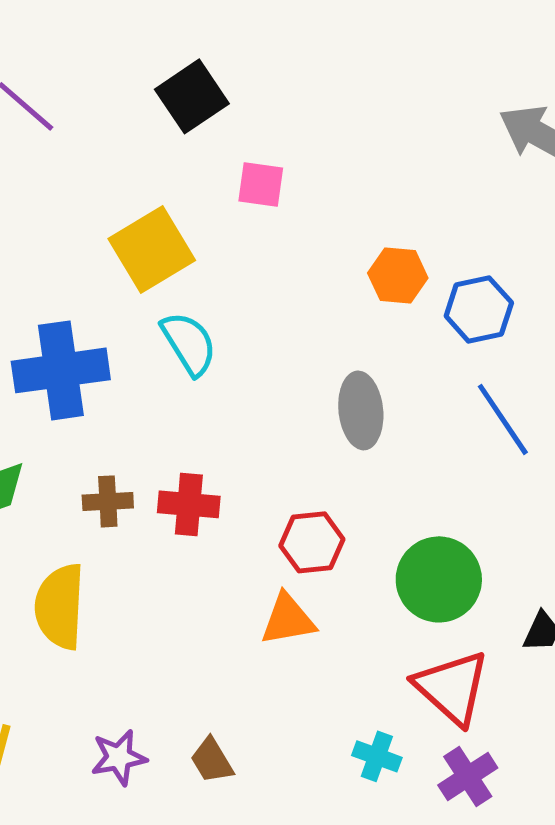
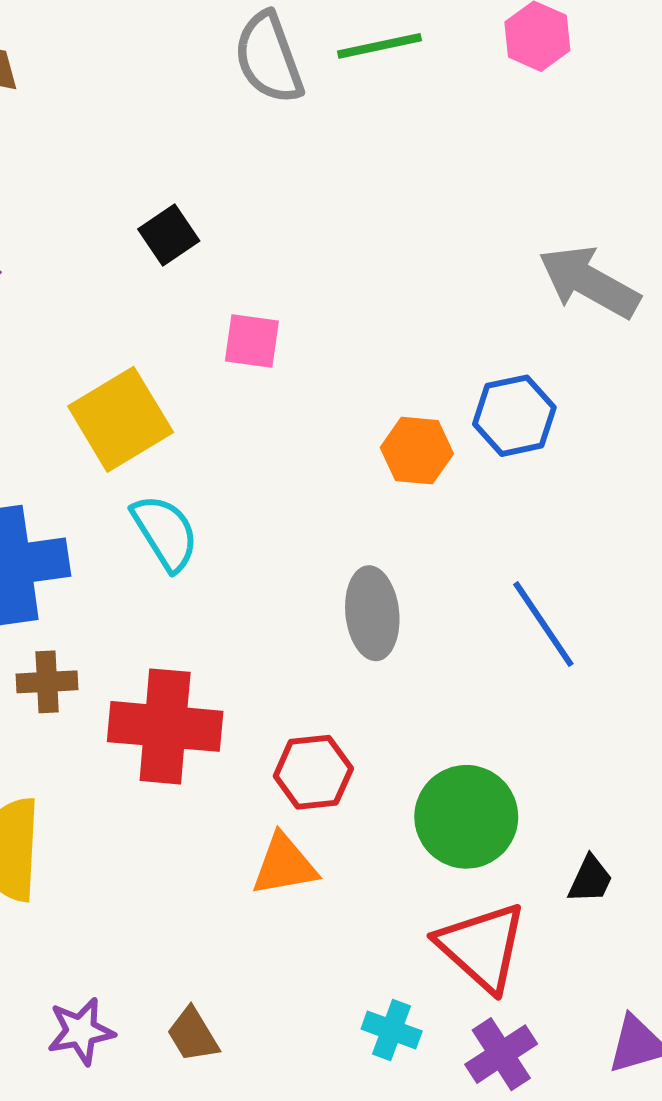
black square: (192, 96) -> (169, 235), size x0.7
blue hexagon: (479, 309) -> (514, 416), moved
brown cross: (108, 501) -> (47, 682), moved
red cross: (189, 504) -> (165, 726), size x1.5

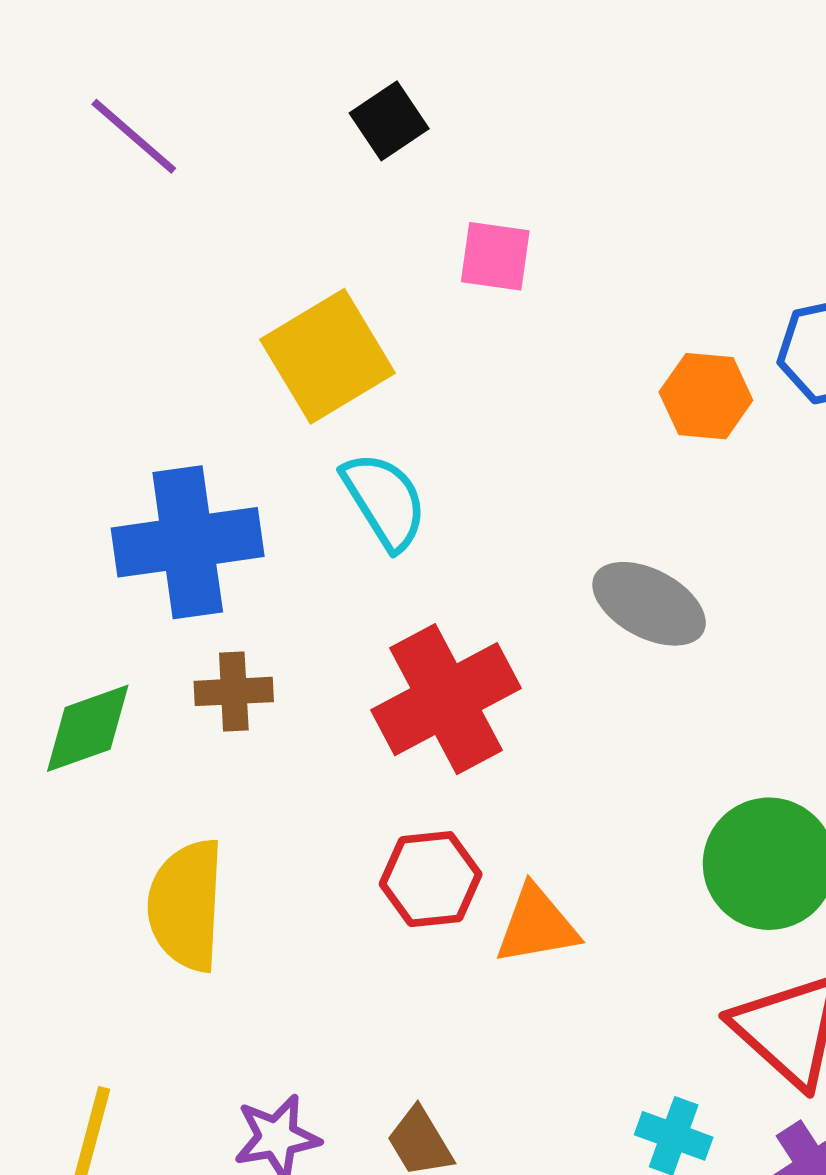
gray ellipse: (372, 613) -> (649, 604), turned -56
red cross: (165, 726) -> (446, 699), moved, turned -33
red hexagon: (313, 772) -> (431, 879), moved

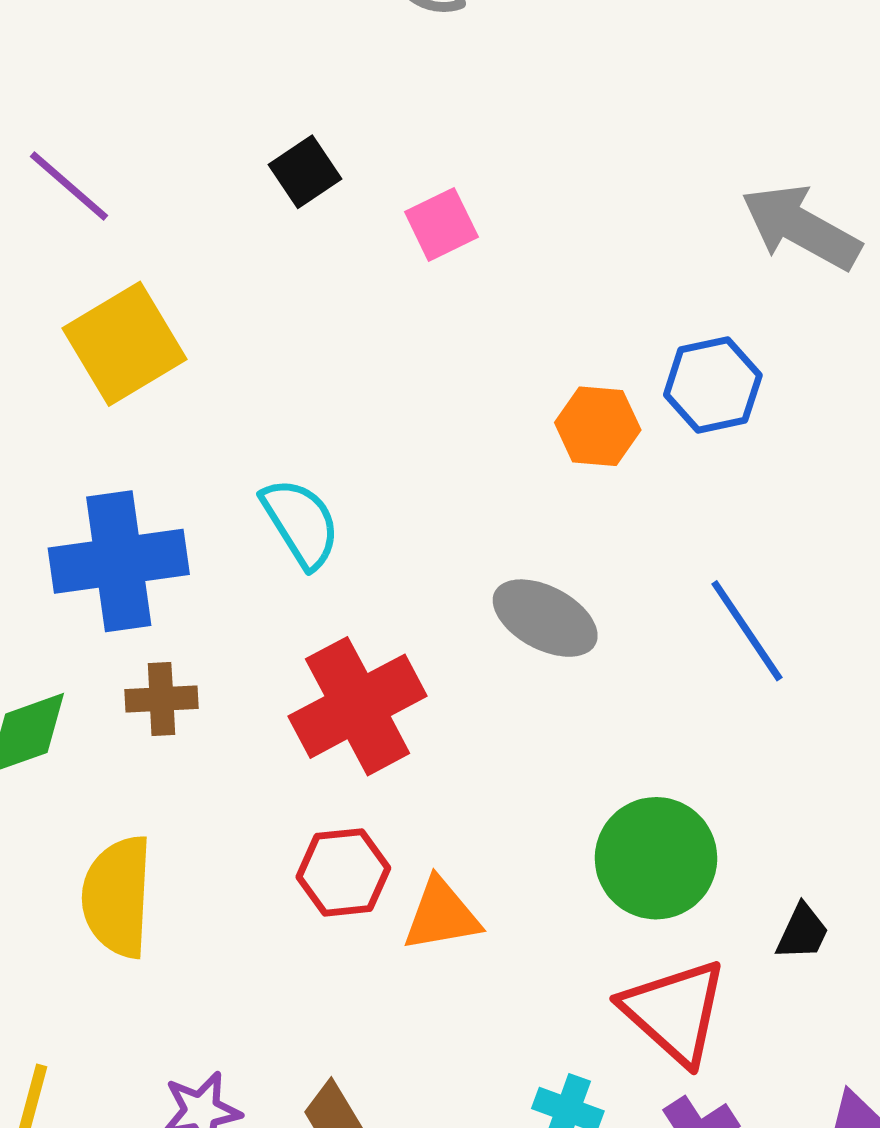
pink square: (495, 256) -> (441, 224), moved, turned -34
yellow square: (328, 356) -> (124, 344), moved

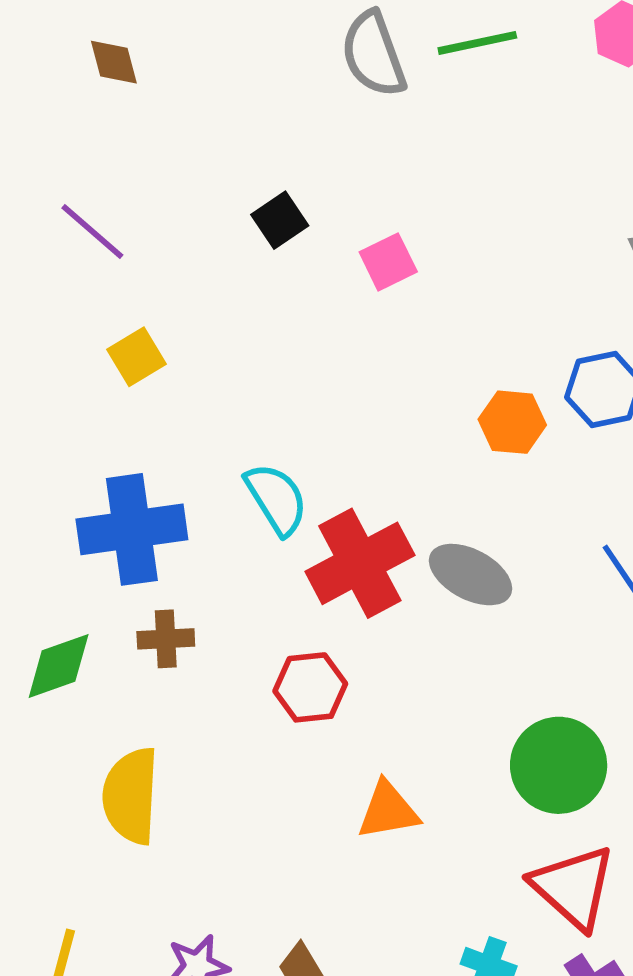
yellow square: (124, 344) -> (136, 357), size x0.6
red cross: (358, 706) -> (360, 563), moved
red hexagon: (343, 872) -> (310, 687), moved

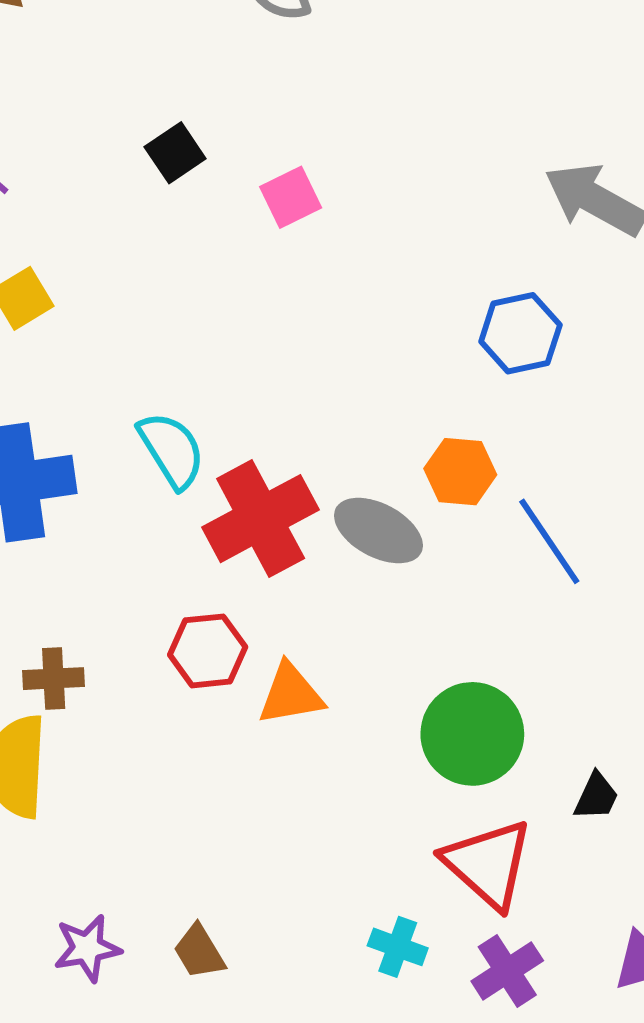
orange hexagon: (512, 422) -> (460, 472), moved
brown cross: (166, 639) -> (54, 679), moved
orange triangle: (388, 810) -> (291, 694), moved

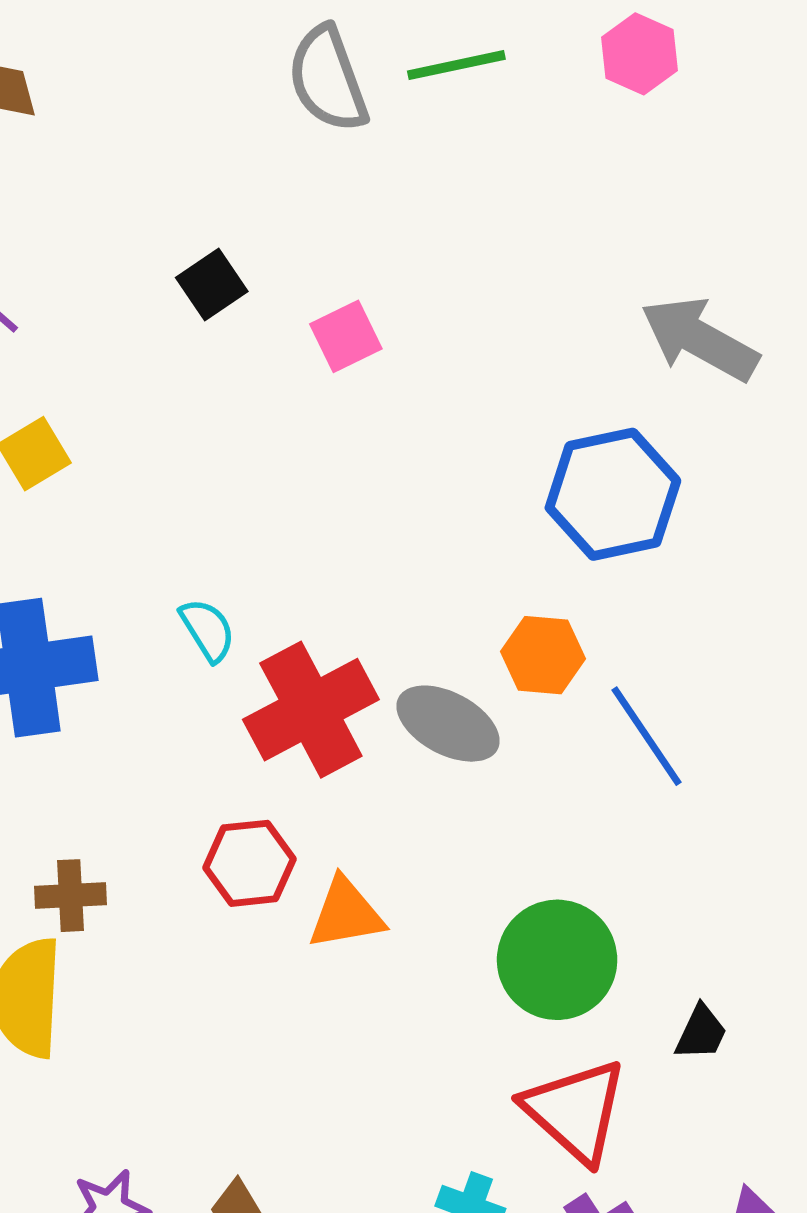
blue hexagon: (520, 333) -> (613, 494), size x1.4
cyan semicircle: (171, 450) -> (208, 630), size x0.7

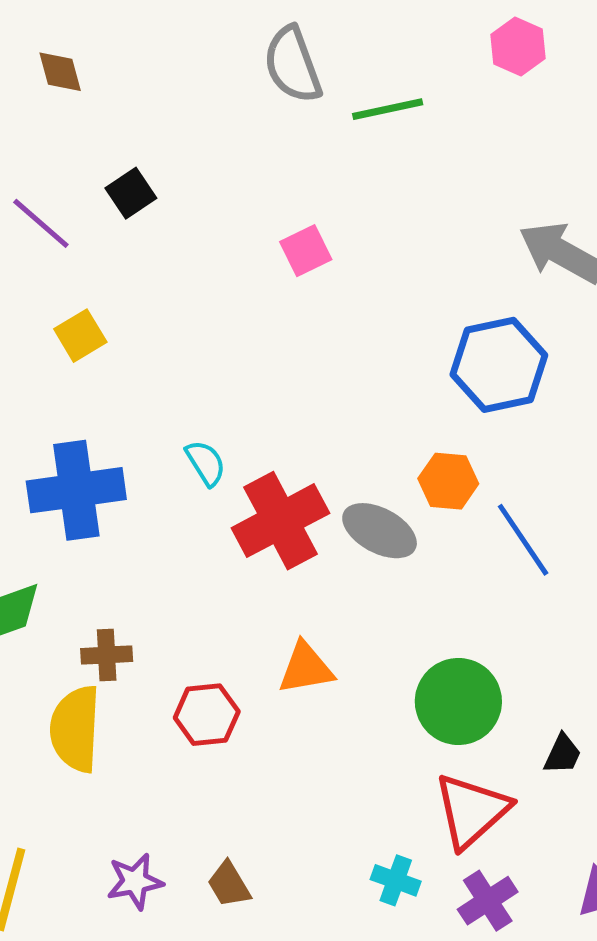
green line: (456, 65) -> (388, 109), moved
black square: (212, 285) -> (131, 193), moved
red hexagon: (249, 863) -> (207, 715), moved
red triangle: (575, 1111) -> (472, 811), turned 36

